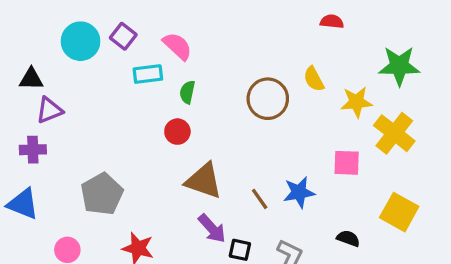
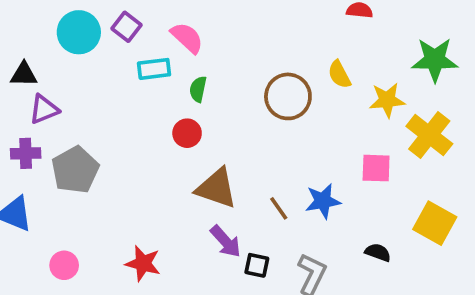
gray pentagon: (102, 194) -> (75, 170), moved

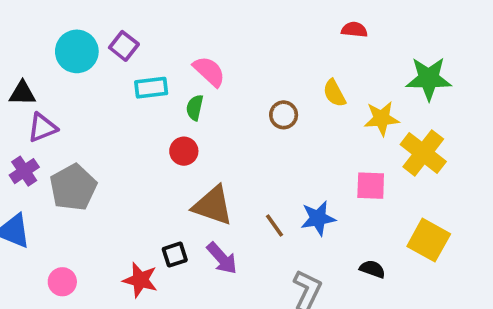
pink semicircle: (187, 38) -> (209, 71), moved
brown circle: (288, 96) -> (284, 115), size x0.6
purple cross: (26, 153) -> (24, 171), turned -32
black square: (257, 265) -> (175, 255), moved, turned -30

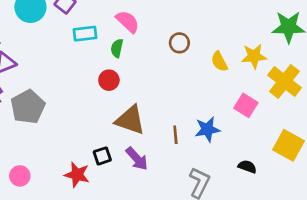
yellow semicircle: (334, 93) -> (219, 62), moved
brown circle: (284, 115) -> (179, 43), moved
pink square: (371, 186) -> (246, 105), turned 30
brown line: (275, 226) -> (175, 135), turned 30

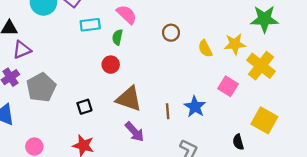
blue star: (207, 129) -> (195, 107), turned -30
black square: (102, 156) -> (84, 107), moved
black semicircle: (247, 167) -> (238, 142), moved, turned -126

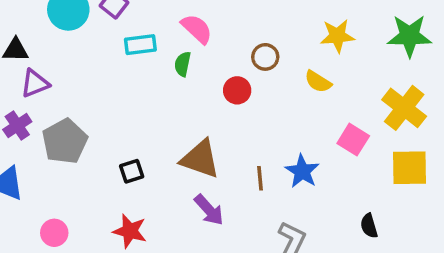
yellow star: (235, 44) -> (337, 36), moved
yellow semicircle: (205, 49) -> (318, 82), turned -30
red circle: (111, 65) -> (237, 90), moved
yellow square: (264, 120) -> (409, 168), moved, turned -30

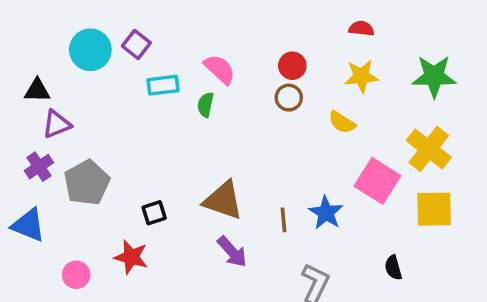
red circle: (237, 90) -> (292, 66), moved
pink square: (353, 140) -> (377, 181), size x1.4
red star: (130, 231) -> (131, 257), moved

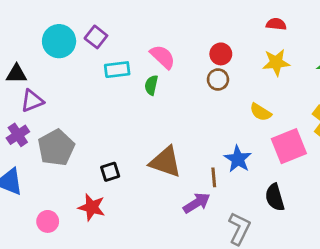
yellow semicircle: (342, 122) -> (261, 112), moved
pink square: (377, 181) -> (289, 146), turned 36
blue star: (326, 213) -> (238, 159), moved
purple arrow: (232, 252) -> (197, 203), moved, turned -80
black semicircle: (393, 268) -> (275, 197), moved, size x1.4

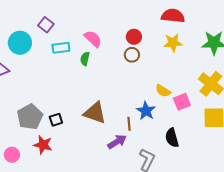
red semicircle: (276, 24) -> (173, 16), size x1.6
cyan circle: (59, 41) -> (20, 43), moved
yellow semicircle: (261, 112) -> (163, 91), moved
pink square: (289, 146) -> (182, 102), size x0.7
gray pentagon: (56, 148) -> (30, 117), moved

